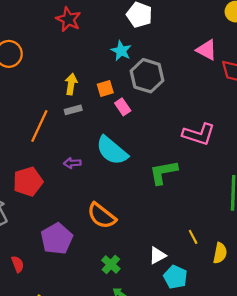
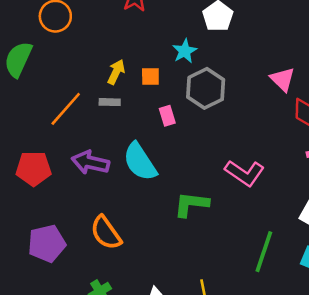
orange square: (105, 88) -> (150, 76), moved
purple arrow: (72, 163) -> (90, 163), size x1.8

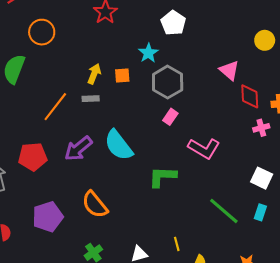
pink rectangle: (167, 116) -> (170, 117), moved, turned 56
purple arrow: (90, 163) -> (78, 149), turned -48
green line: (264, 252) -> (224, 211), turned -64

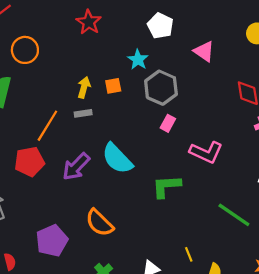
pink triangle: (229, 70) -> (204, 51), moved
red pentagon: (33, 157) -> (29, 162), moved

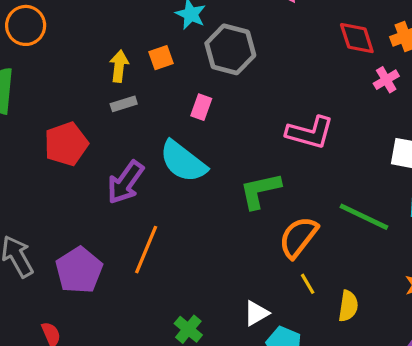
pink rectangle: (168, 123) -> (201, 107), moved
orange line: (47, 126) -> (146, 250), moved
red pentagon: (29, 162) -> (66, 144), moved
orange semicircle: (99, 223) -> (298, 237), moved, turned 92
purple pentagon: (52, 241) -> (79, 270), moved

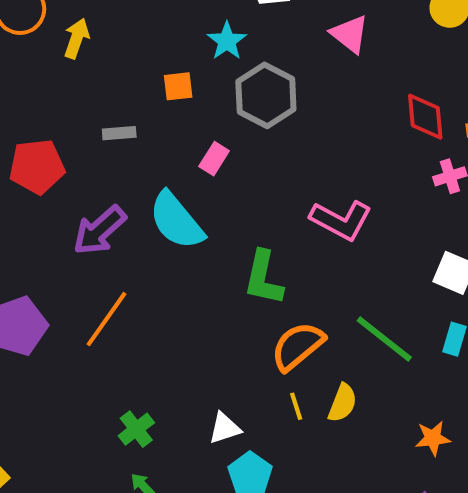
yellow arrow: (119, 66) -> (77, 38), moved
green L-shape: (260, 191) -> (263, 278), turned -78
yellow semicircle: (348, 306) -> (342, 403), moved

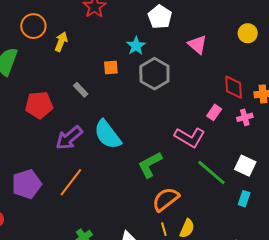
gray rectangle: (119, 133) -> (81, 90), turned 49
pink rectangle: (214, 159) -> (214, 112), moved
green L-shape: (263, 278) -> (150, 165), turned 48
green line: (384, 339) -> (211, 172), moved

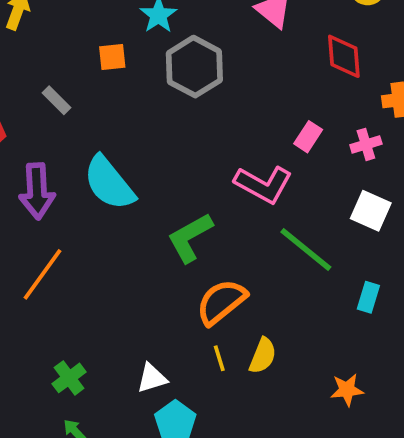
red diamond: (234, 87) -> (344, 56), moved
purple arrow: (69, 138) -> (37, 191), turned -52
white square: (245, 166) -> (371, 211), moved

